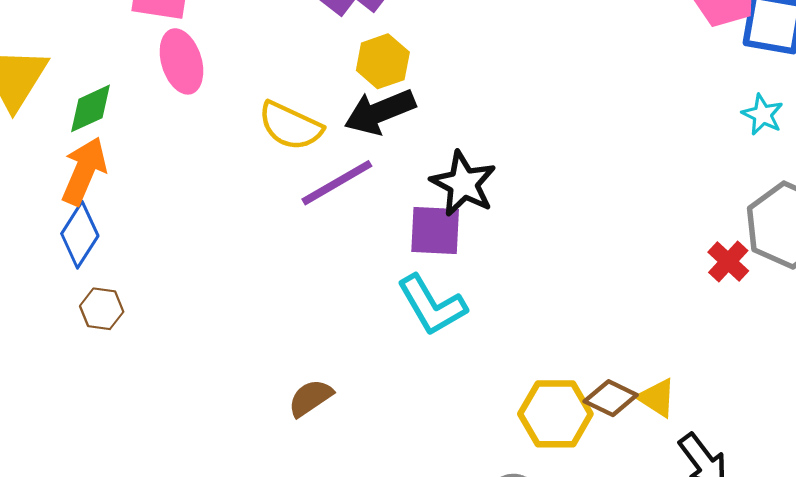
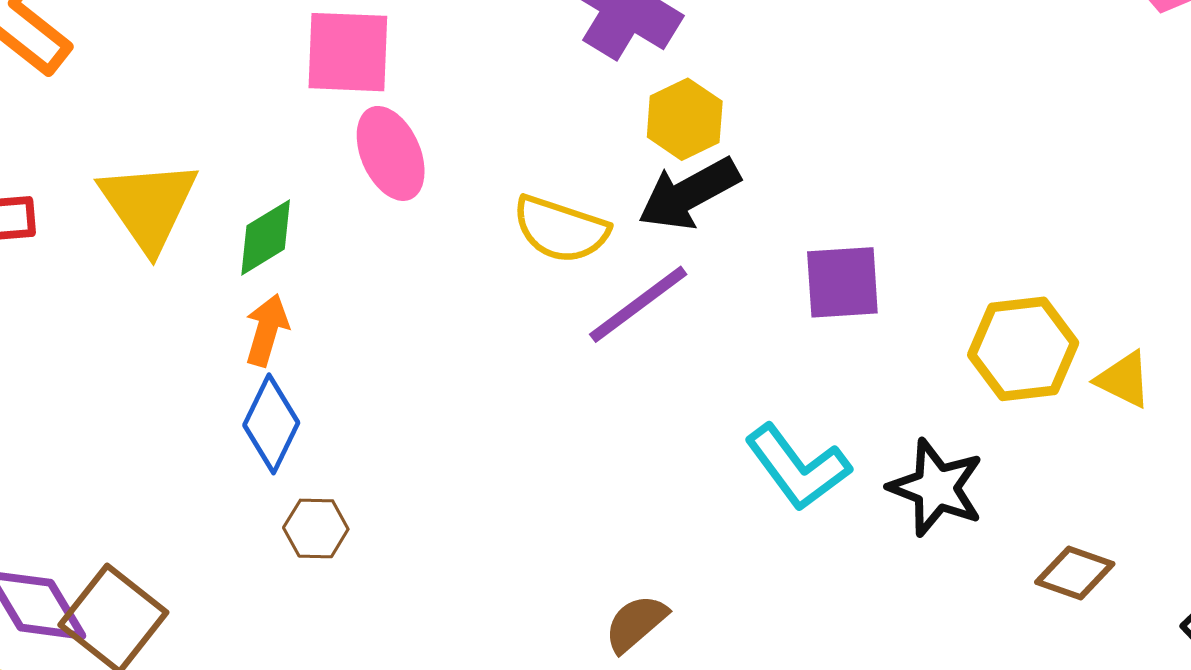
orange arrow: (84, 171) -> (267, 330), size x0.7
black star: (463, 184) -> (936, 488), moved
purple square: (435, 230) -> (842, 282), moved
yellow triangle: (657, 398) -> (1124, 379), moved
yellow hexagon: (555, 414) -> (1023, 349), moved

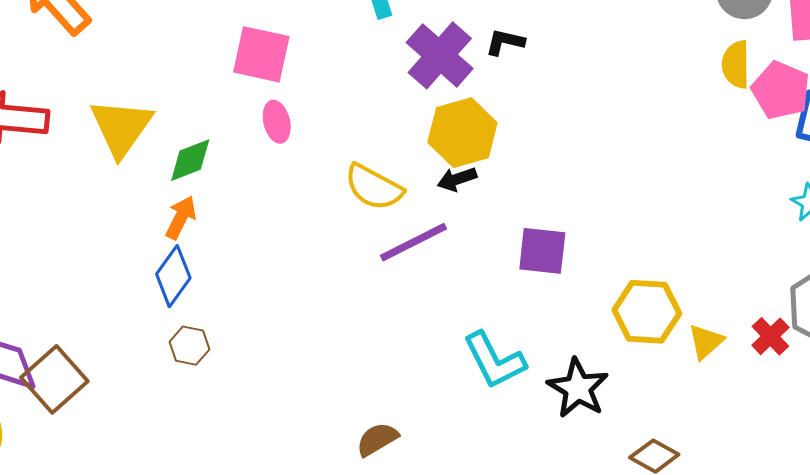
yellow hexagon: (685, 119) -> (462, 133), size x1.4
pink ellipse: (391, 153) -> (277, 122), size x0.7
black arrow: (689, 194) -> (457, 179), size x0.6
yellow triangle: (1124, 379) -> (706, 342), turned 42

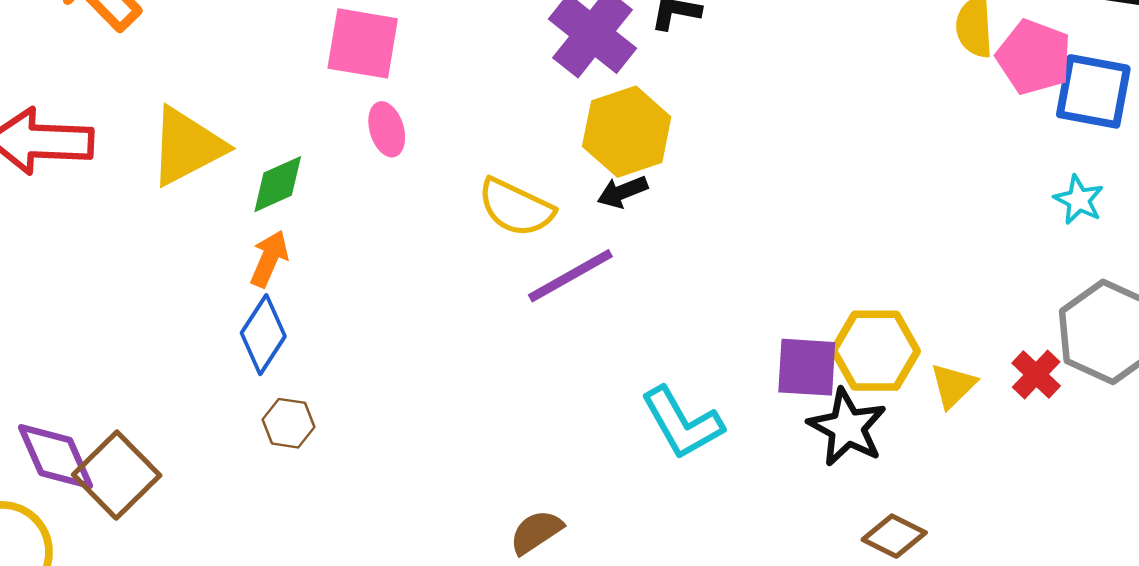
yellow triangle: (121, 127) -> (187, 146), turned 30
purple square: (542, 251) -> (807, 367), moved
black star: (578, 388) -> (847, 427), moved

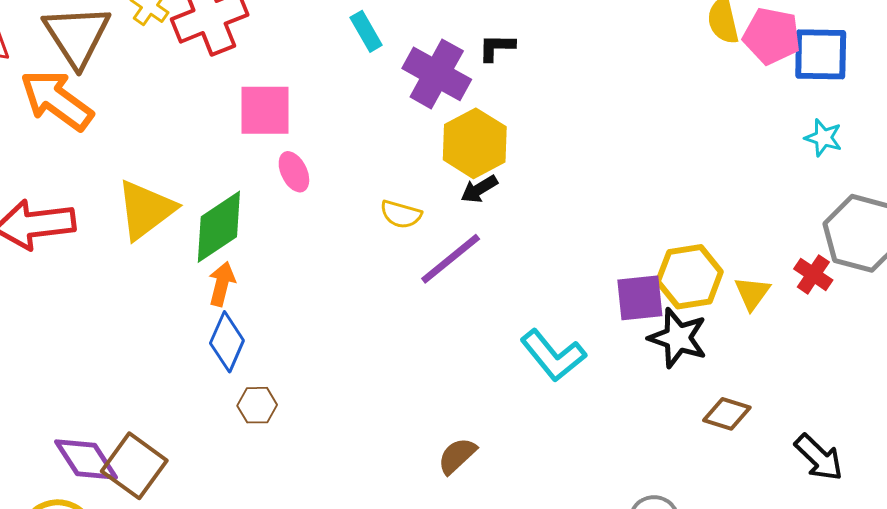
green diamond: (278, 184) -> (219, 227), size x1.5
yellow semicircle: (516, 207) -> (401, 214), size x0.7

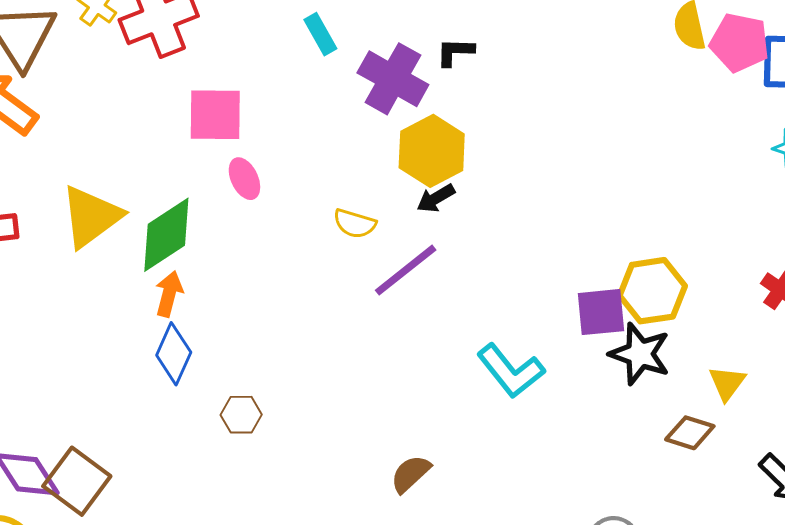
yellow triangle: (752, 293) -> (727, 383), moved
brown hexagon: (257, 405) -> (241, 415), moved

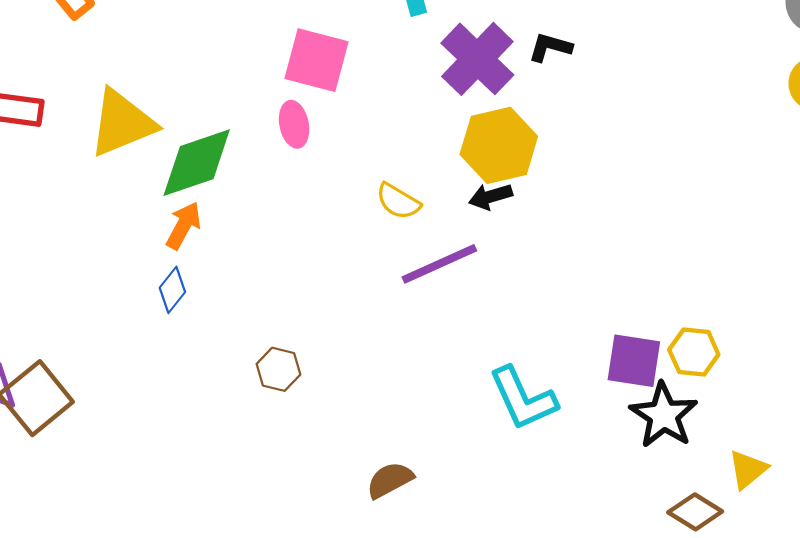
pink square: (215, 115) -> (316, 60), moved
yellow hexagon: (652, 291) -> (694, 352), size x0.7
blue diamond: (174, 354) -> (172, 290), size x0.7
brown hexagon: (241, 415) -> (278, 369), moved

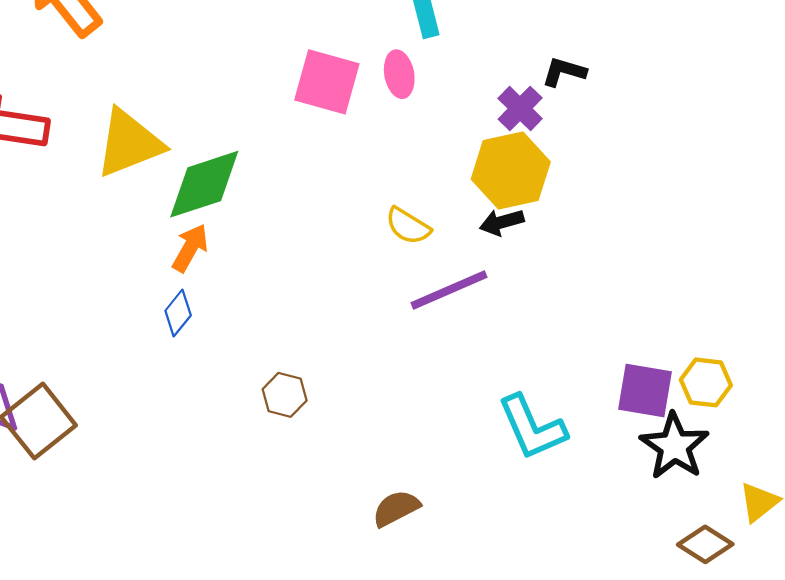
purple cross: (477, 59) -> (520, 108), moved, size x0.6
pink ellipse: (294, 124) -> (399, 74), moved

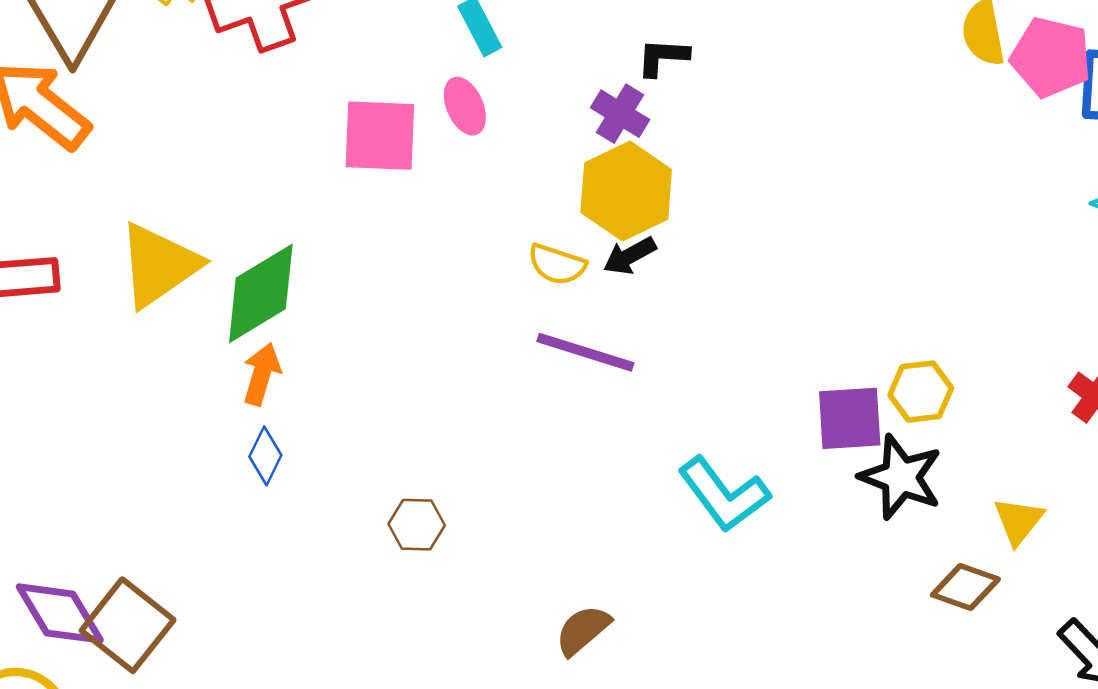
yellow semicircle: (408, 226) -> (557, 264), moved
purple line: (449, 290) -> (585, 352), turned 54

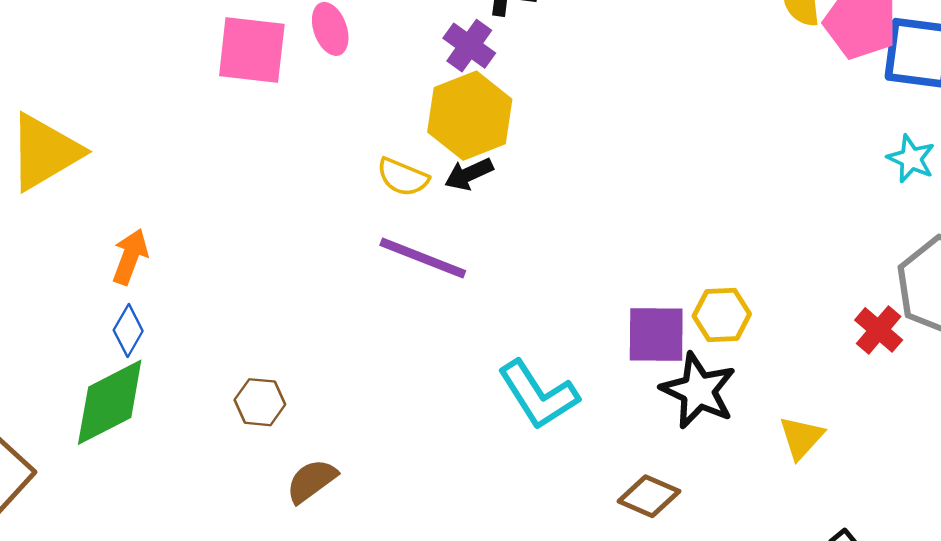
green diamond: (261, 293) -> (110, 402), moved
brown diamond: (965, 587) -> (649, 496), moved
brown semicircle: (583, 630) -> (311, 481), moved

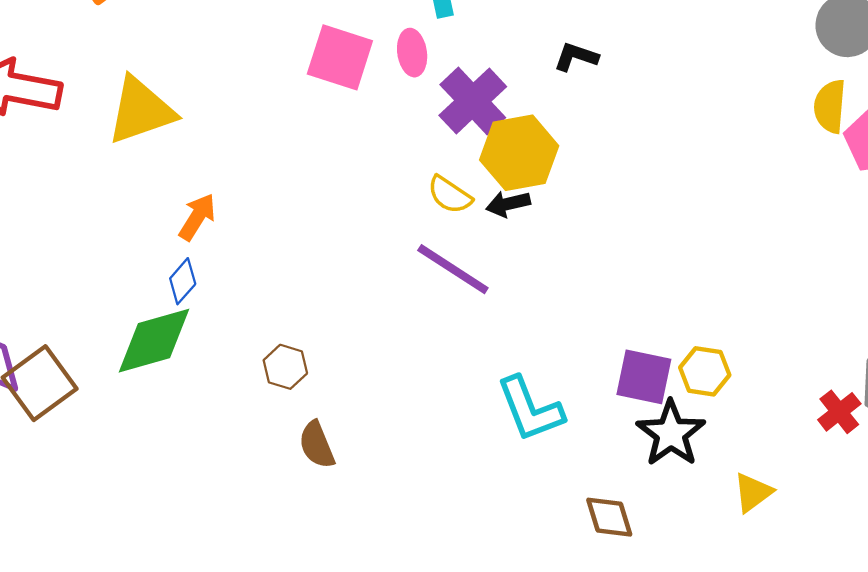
purple cross: (469, 46) -> (473, 101), moved, size x1.5
brown semicircle: (311, 481) -> (317, 445), turned -87
brown diamond: (649, 496) -> (609, 517), turned 38

